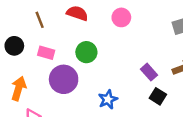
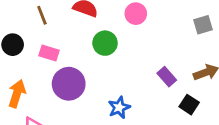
green circle: (86, 52) -> (105, 43), moved
black square: (158, 96) -> (189, 105), moved

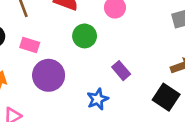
purple rectangle: (167, 77) -> (121, 71), moved
black square: (189, 105) -> (166, 97), size x1.4

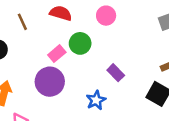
pink rectangle: (30, 45) -> (57, 54), moved, turned -54

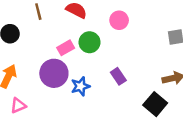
blue star: (96, 100) -> (80, 86), moved

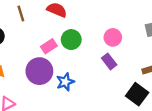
pink circle: (119, 20) -> (113, 37), moved
purple rectangle: (118, 76) -> (109, 61), moved

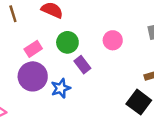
pink rectangle: (49, 46) -> (33, 49), moved
purple rectangle: (109, 61) -> (82, 65), moved

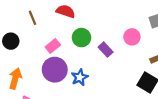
pink circle: (113, 40) -> (132, 37), moved
purple rectangle: (82, 65) -> (106, 50), moved

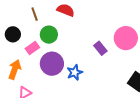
pink circle: (132, 37) -> (126, 38), size x1.5
green circle: (82, 38) -> (49, 35), moved
pink rectangle: (53, 46) -> (32, 48), moved

